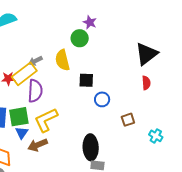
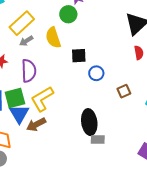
yellow rectangle: (24, 74) -> (22, 23), moved
blue triangle: (22, 133) -> (19, 114), size x1.5

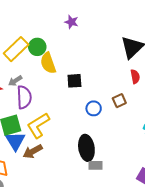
green circle: (68, 14) -> (37, 47), moved
gray arrow: (26, 41) -> (15, 81), moved
blue circle: (96, 73) -> (94, 108), moved
brown square: (124, 91) -> (119, 101), moved

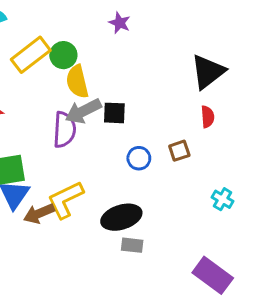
gray arrow: (15, 81) -> (83, 111), moved, size x1.6
purple semicircle: (24, 97) -> (64, 130), moved
yellow L-shape: (38, 125) -> (66, 200), moved
black ellipse: (86, 148) -> (121, 217), turned 75

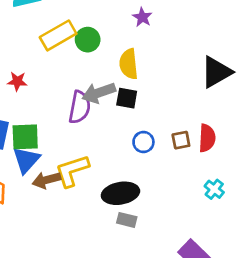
yellow semicircle: (77, 82) -> (129, 64), moved
red semicircle: (208, 117) -> (207, 138), moved, size x1.4

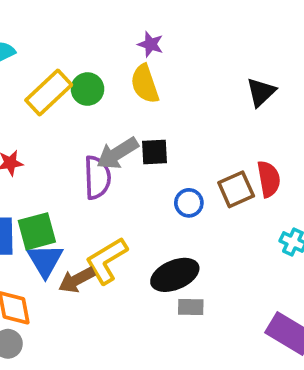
yellow semicircle: (129, 64) -> (145, 84), moved
black triangle: (216, 72) -> (261, 92), size x0.7
brown square: (181, 140) -> (236, 189), size x1.4

